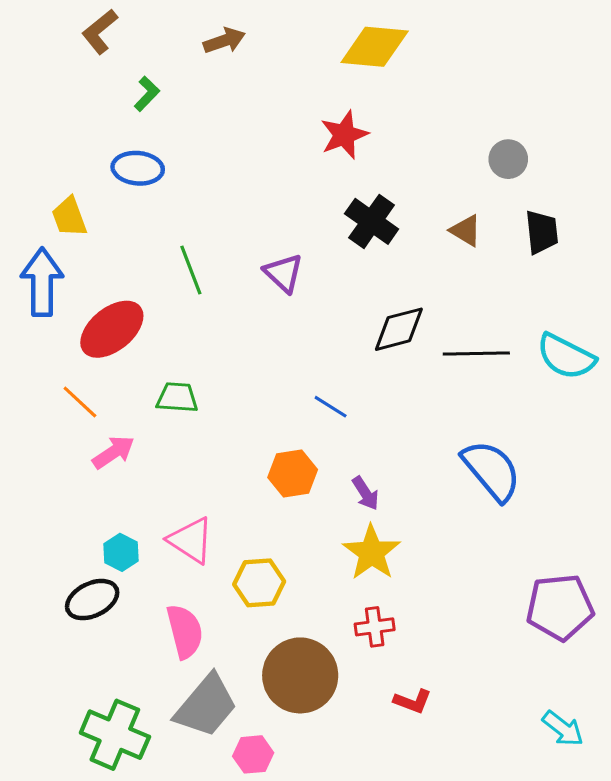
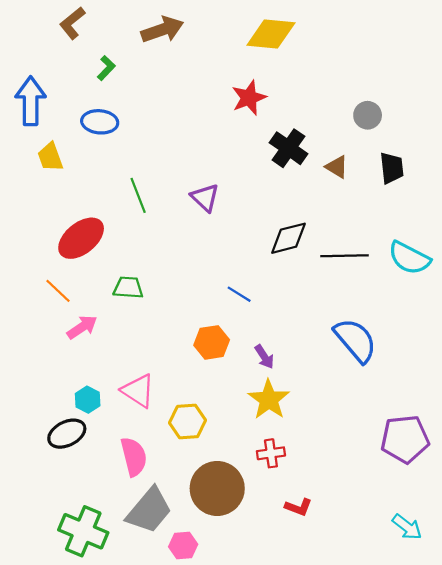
brown arrow: (224, 41) -> (162, 30), size x1.4
black cross: (372, 221) -> (289, 148), moved
blue arrow: (42, 282) -> (31, 101), moved

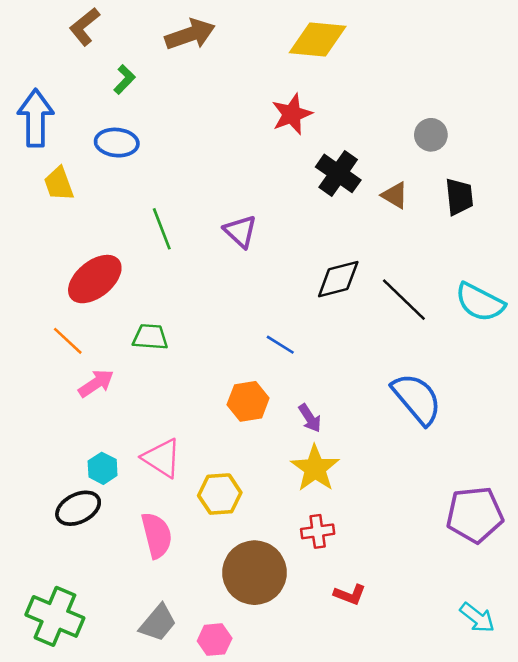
black line: (344, 256) -> (404, 300), turned 45
gray trapezoid: (149, 510) -> (158, 623), moved, size x0.7
green cross: (83, 531) -> (55, 616), moved

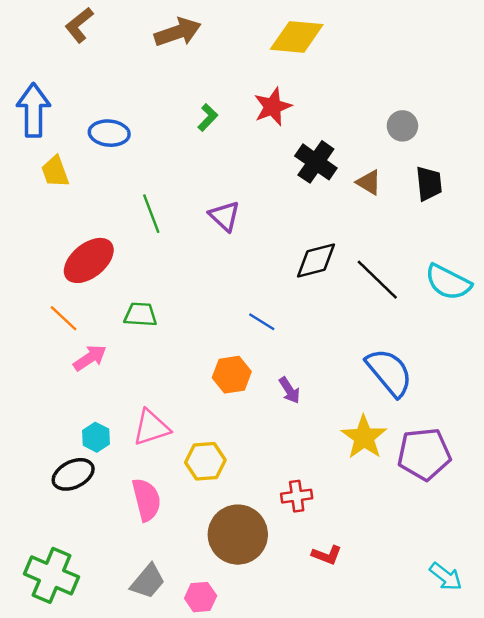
green L-shape: (124, 79) -> (208, 117), moved
pink triangle: (162, 458) -> (151, 428), turned -51
yellow star: (315, 468) -> (364, 437), moved
purple pentagon: (475, 515) -> (424, 454), moved

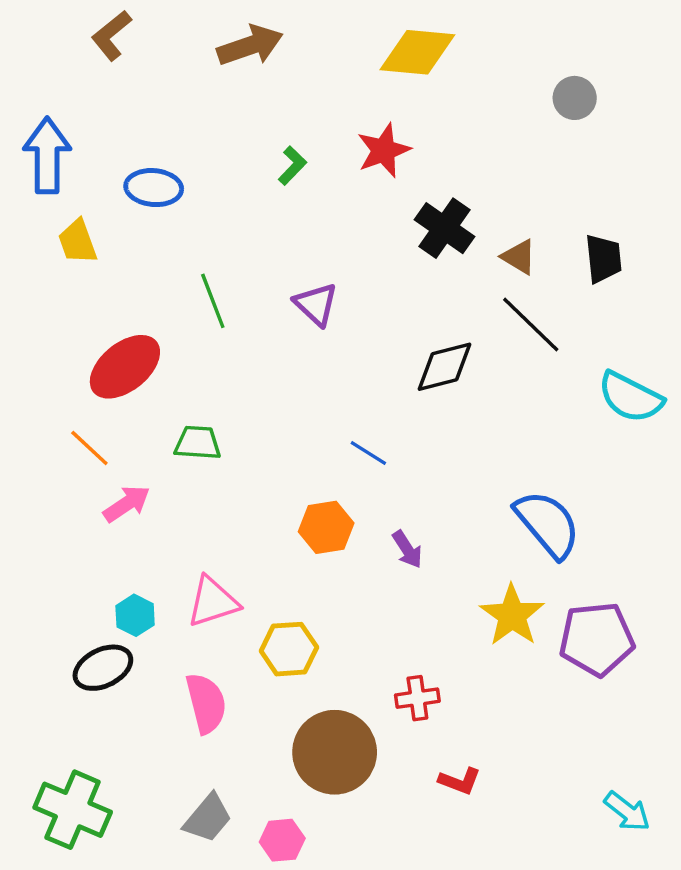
gray circle: (402, 126) -> (575, 98), moved
black line: (377, 280) -> (531, 324), moved

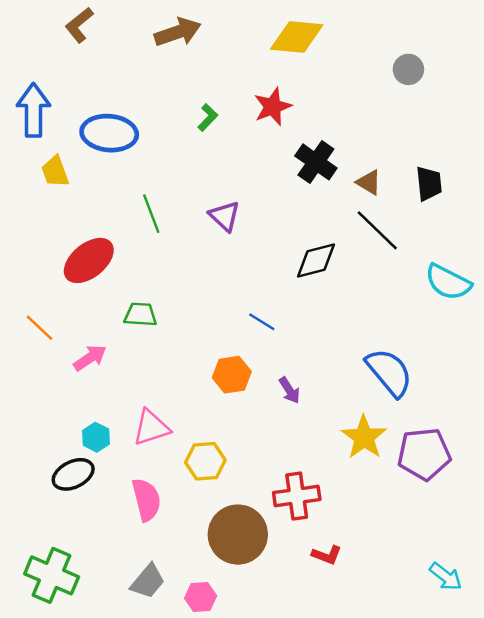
blue ellipse: (154, 188) -> (109, 133), size x1.4
orange line: (89, 448) -> (39, 328), moved
red cross: (417, 698) -> (297, 496), size x1.5

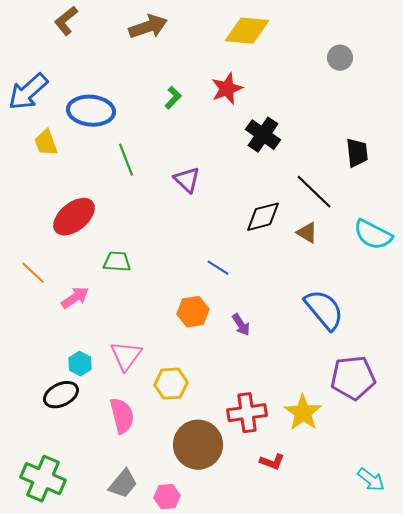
blue arrow: (33, 110) -> (28, 92), turned -132
brown triangle: (369, 182) -> (307, 233), moved
green line: (151, 214) -> (126, 160), moved
pink triangle: (151, 428) -> (126, 356), turned -36
yellow star: (364, 437) -> (303, 413), moved

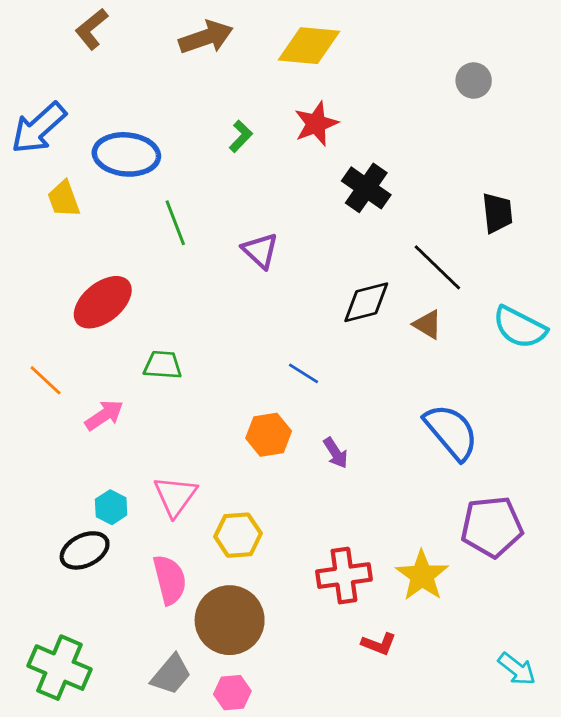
yellow diamond: (247, 31) -> (309, 46), moved
brown circle: (198, 445) -> (230, 620), moved

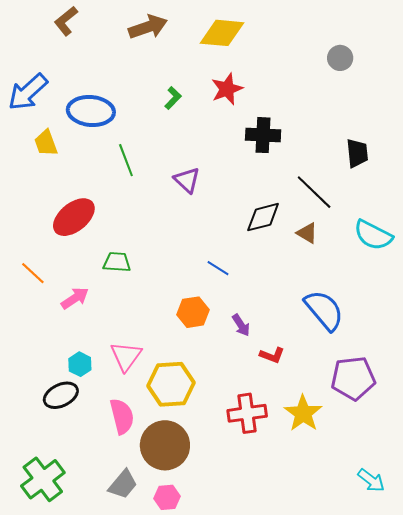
black cross: (366, 188) -> (263, 135), turned -32
yellow hexagon: (238, 535) -> (171, 384), size x1.4
red L-shape: (379, 644) -> (272, 355), moved
green cross: (59, 668) -> (43, 479), turned 30

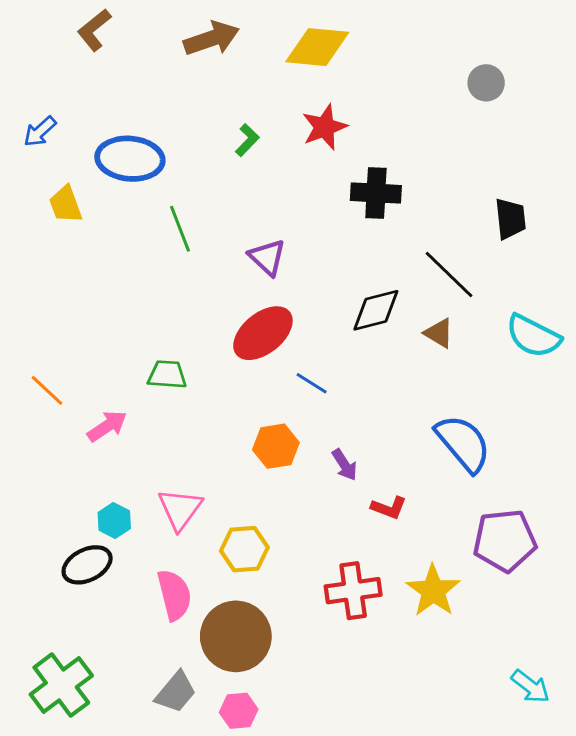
blue arrow: (28, 92) -> (40, 131), size x0.6
red ellipse: (74, 217) -> (263, 333), moved
yellow hexagon: (171, 384) -> (244, 549), size x0.7

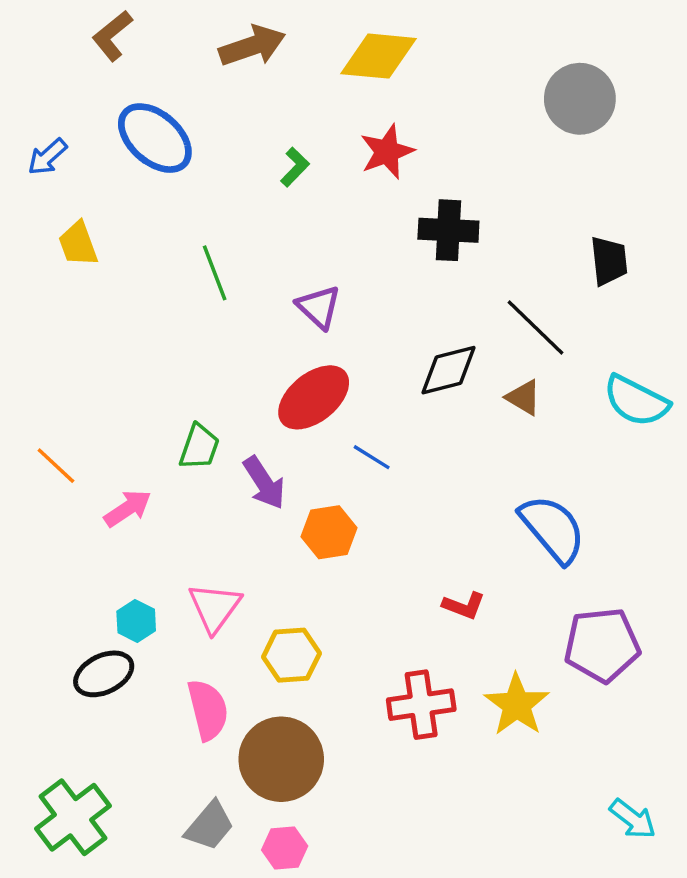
gray circle: (486, 83) -> (580, 99), size x1.6
blue ellipse: (130, 159) -> (155, 138), moved, turned 36
green trapezoid: (167, 375) -> (199, 447), turned 105
purple arrow: (344, 465) -> (264, 483), moved, size x1.4

